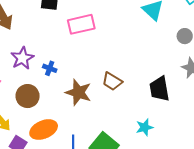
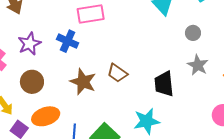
blue cross: (50, 68) -> (68, 41), moved, size x1.5
cyan star: (145, 127) -> (147, 121), size x1.5

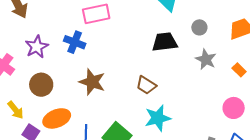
brown trapezoid: (117, 73) -> (146, 85), moved
black trapezoid: (164, 84) -> (165, 42), moved, turned 92

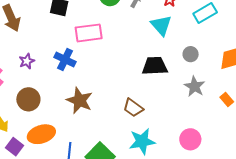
purple star: (37, 47) -> (27, 61), size x0.7
pink circle: (234, 108) -> (190, 139), moved

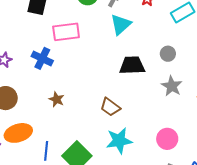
cyan triangle: (161, 25) -> (121, 25), moved, turned 30
brown star: (79, 100) -> (57, 99), size x0.6

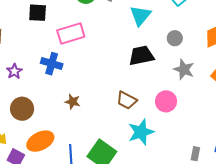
cyan triangle: (121, 25) -> (140, 16), moved
pink circle: (167, 139) -> (166, 101), moved

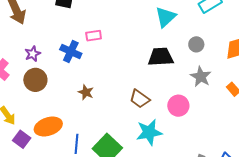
pink rectangle: (71, 34) -> (94, 36), moved, size x0.6
brown circle: (22, 109) -> (35, 80), moved

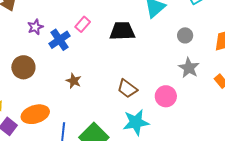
pink rectangle: (94, 36) -> (83, 24), turned -42
blue cross: (71, 52) -> (59, 40), turned 30
purple star: (33, 54) -> (35, 27), moved
black trapezoid: (161, 57) -> (122, 31), moved

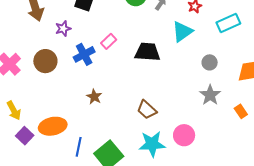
purple star: (35, 27) -> (63, 29), moved
brown circle: (23, 67) -> (45, 61), moved
pink circle: (166, 96) -> (184, 135), moved

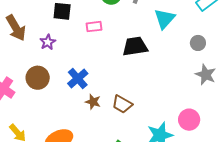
pink rectangle: (109, 41) -> (94, 27), moved, turned 49
blue cross: (84, 54) -> (78, 79), moved
brown trapezoid: (147, 110) -> (122, 104), moved

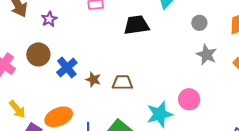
blue cross: (78, 79) -> (67, 67), moved
brown trapezoid: (122, 104) -> (122, 83), turned 150

